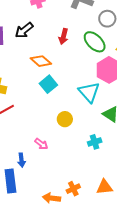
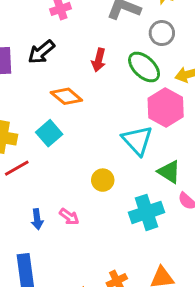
cyan square: (48, 84) -> (49, 133), moved
cyan cross: (95, 142) -> (147, 212), size x1.6
blue arrow: (21, 160) -> (37, 219), moved

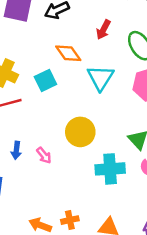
cyan triangle: (137, 140) -> (100, 78), moved
yellow circle: (103, 180) -> (80, 132), size x1.5

